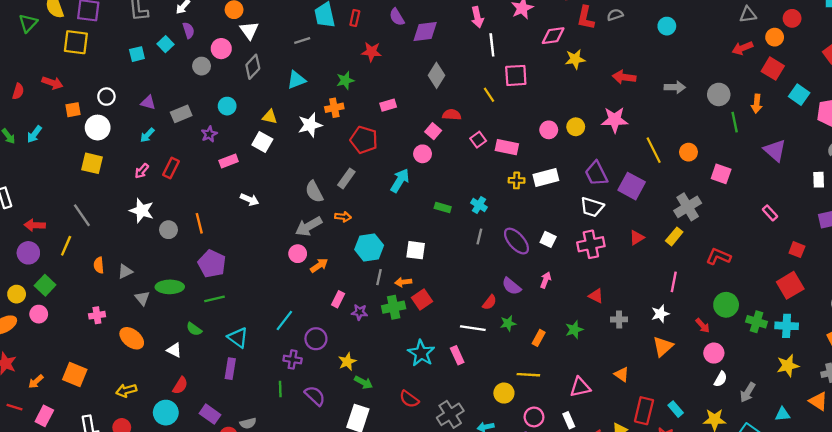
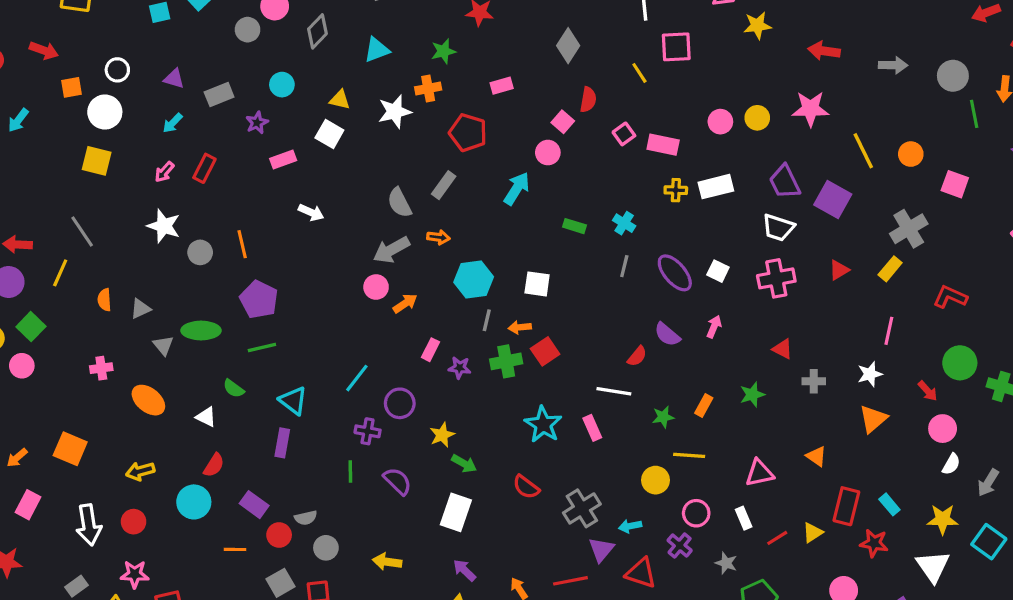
red semicircle: (452, 115) -> (588, 100), turned 96
green star: (508, 323) -> (663, 417), moved

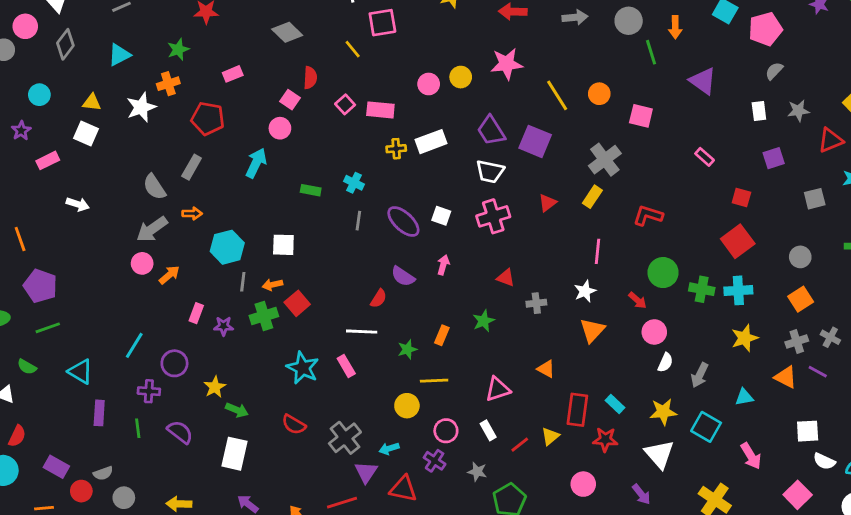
gray diamond: (568, 46) -> (287, 32), turned -72
purple rectangle: (282, 443) -> (99, 413), moved

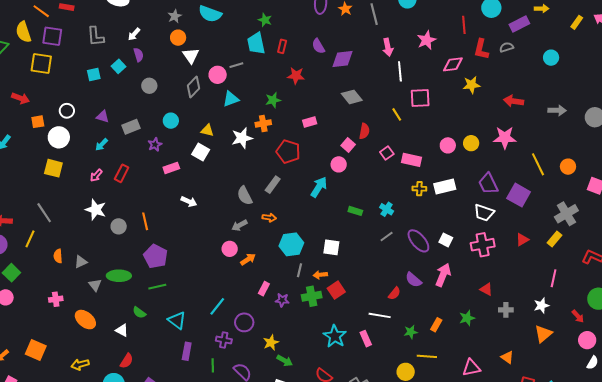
pink circle: (25, 26) -> (218, 75), moved
gray line: (358, 221) -> (387, 236), turned 40
gray arrow: (152, 229) -> (239, 225), size x0.7
pink arrow: (443, 265) -> (443, 275), size x1.6

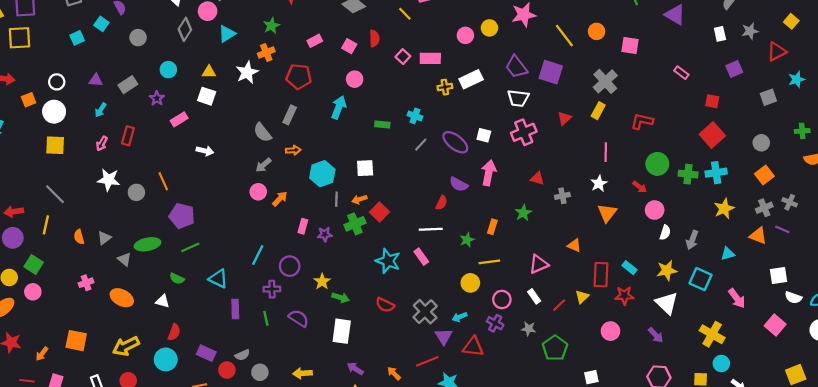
pink square: (348, 145) -> (349, 46), moved
yellow arrow: (80, 364) -> (126, 346), size x1.4

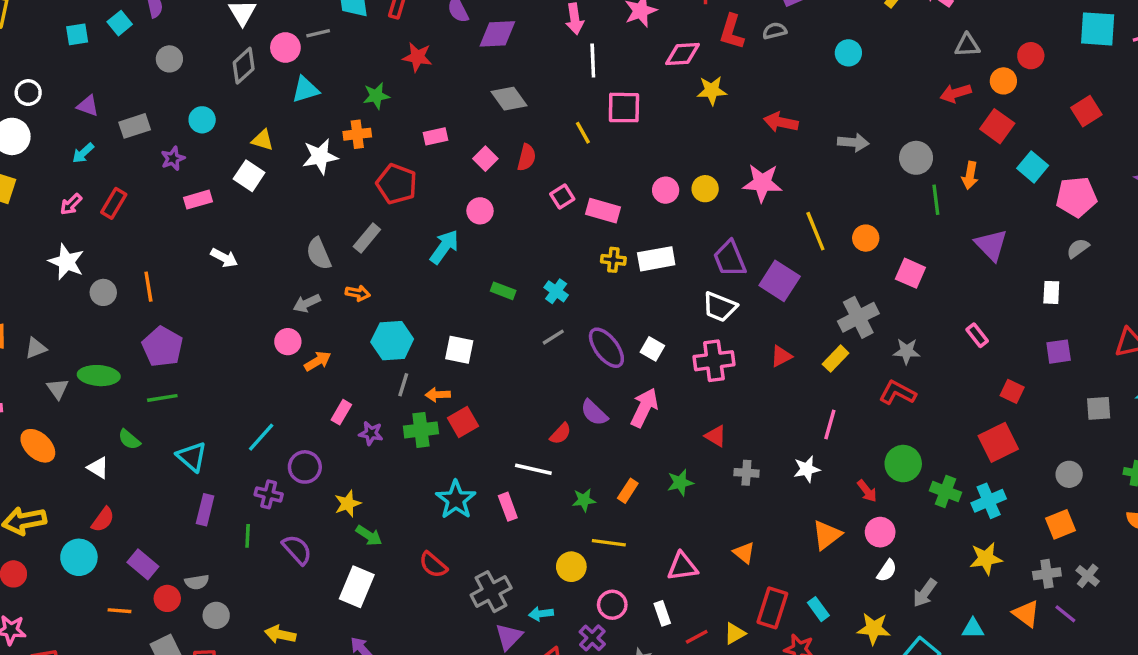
gray star: (750, 31) -> (907, 351), moved
cyan cross: (716, 173) -> (989, 501), turned -30
orange triangle: (607, 213) -> (827, 535), moved

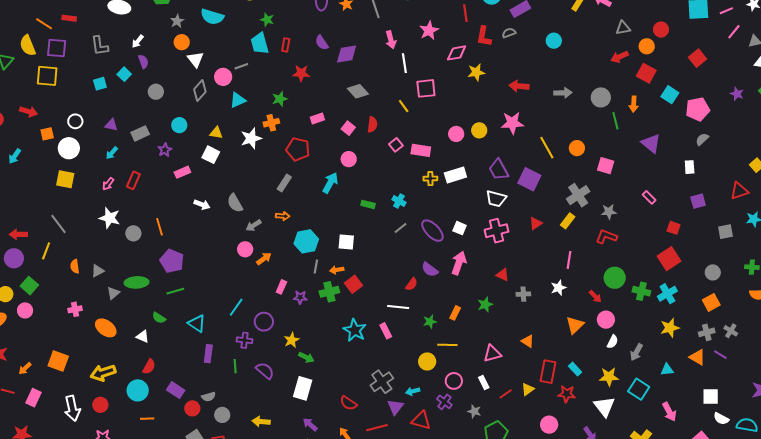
gray semicircle: (319, 254) -> (235, 203), moved
gray triangle: (58, 389) -> (113, 293), turned 32
red semicircle: (433, 565) -> (348, 403), moved
orange line: (119, 611) -> (147, 419), moved

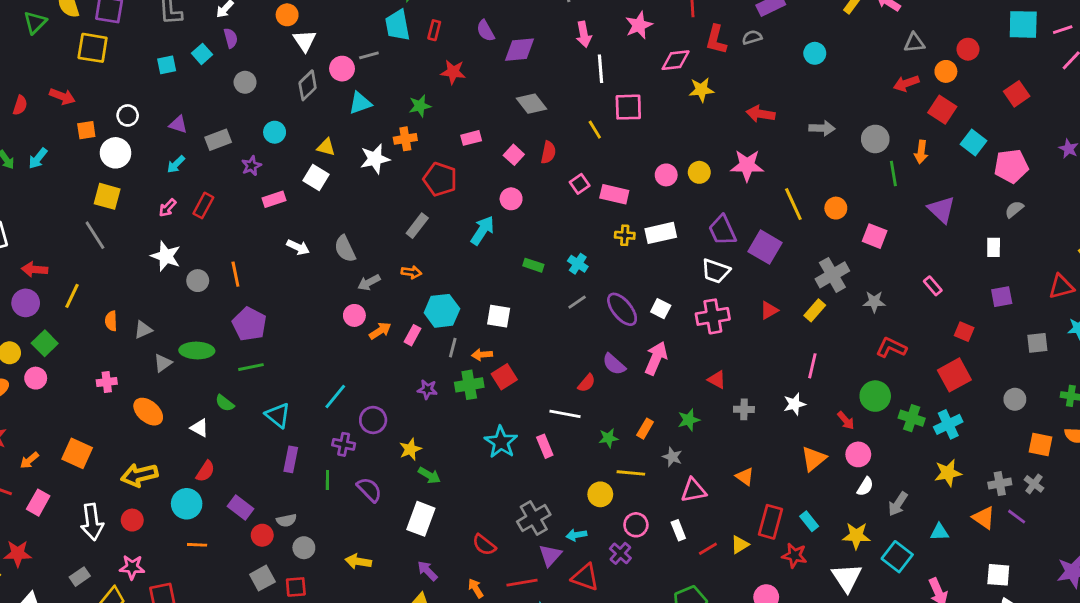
gray line: (59, 224) -> (95, 235), moved
red L-shape: (606, 237) -> (891, 348), moved
pink rectangle: (281, 287) -> (413, 335), moved
orange square: (711, 302) -> (1041, 445), moved, turned 36
gray star: (474, 411) -> (672, 457), moved

